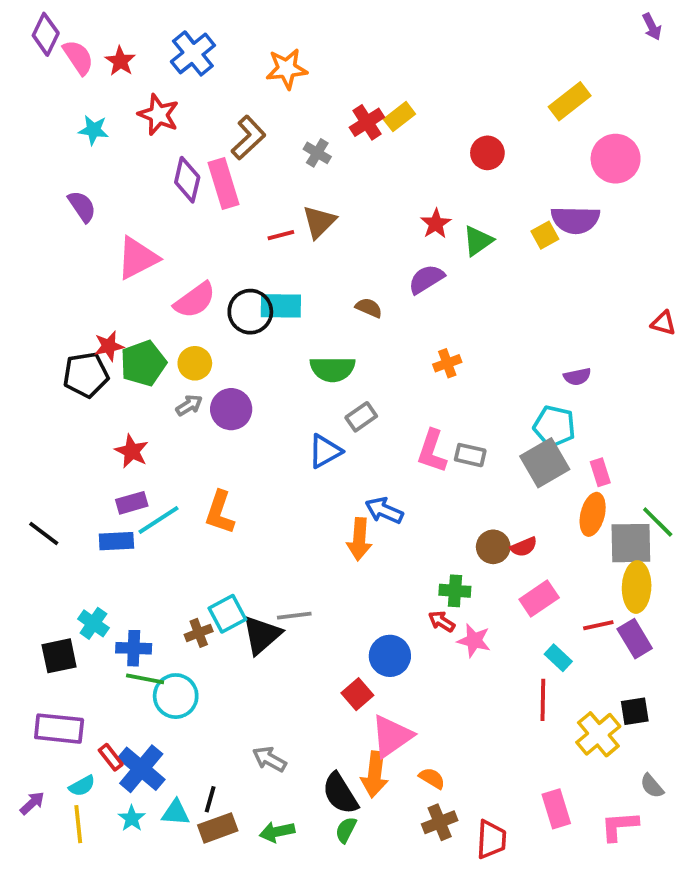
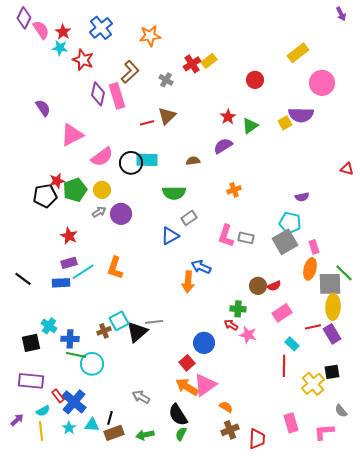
cyan star: (93, 130) -> (60, 48), moved
brown semicircle: (369, 308) -> (193, 161), turned -32
orange arrow: (375, 774) -> (187, 387), moved, turned 115

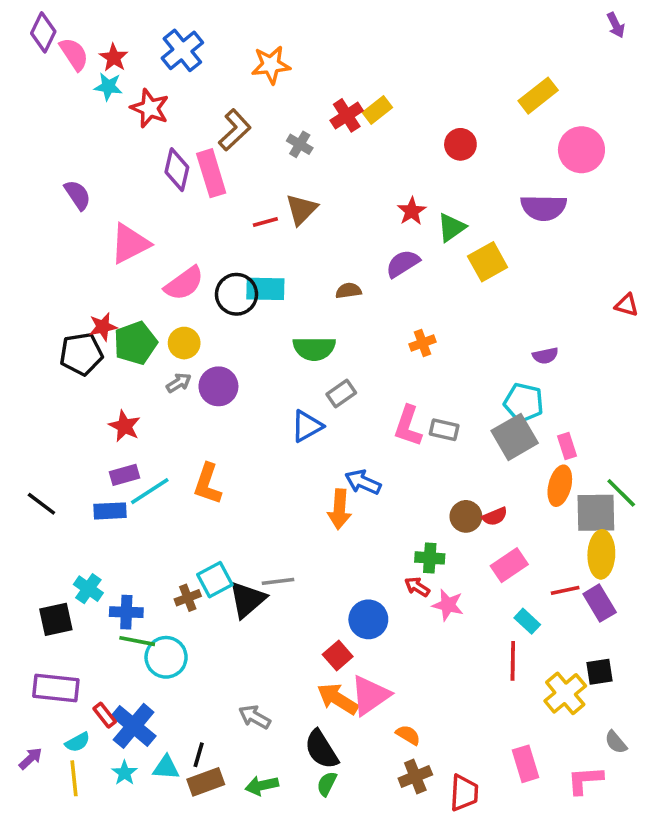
yellow square: (285, 123) -> (488, 262), moved, size x1.5

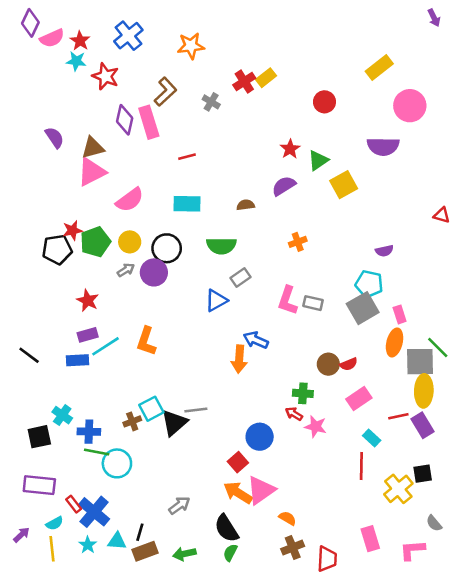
pink semicircle: (74, 54) -> (52, 38), turned 100
brown triangle: (302, 209) -> (93, 148), moved, turned 30
black circle: (236, 294) -> (167, 248), moved
gray arrow: (255, 717) -> (179, 505), turned 115

